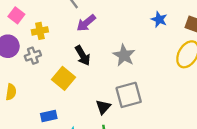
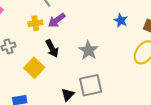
yellow cross: (40, 31) -> (35, 23), moved

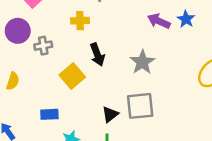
purple arrow: (57, 20) -> (159, 21), moved, turned 54
blue star: (121, 20) -> (186, 19), moved

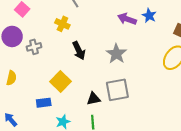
yellow cross: (80, 21) -> (62, 24), turned 32
yellow square: (72, 76) -> (61, 81), moved
black triangle: (110, 114) -> (93, 99), turned 32

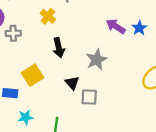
gray square: (117, 90) -> (89, 97), size x0.7
black triangle: (93, 99) -> (72, 83), moved, turned 48

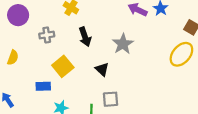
gray cross: (13, 33) -> (47, 35), moved
gray square: (89, 97) -> (111, 99), moved

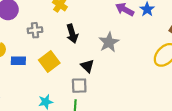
blue rectangle: (43, 86) -> (18, 61), moved
gray square: (111, 99) -> (79, 86), moved

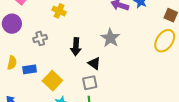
black arrow: (72, 34) -> (76, 47), moved, turned 30
yellow square: (49, 61) -> (52, 81), moved

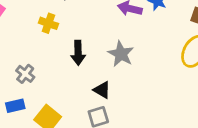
gray cross: (40, 38) -> (25, 74), moved, turned -32
black arrow: (76, 47) -> (78, 53), moved

